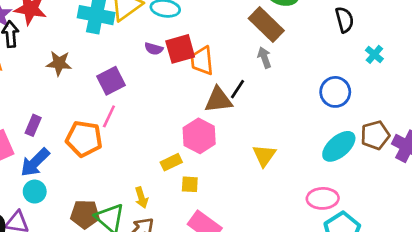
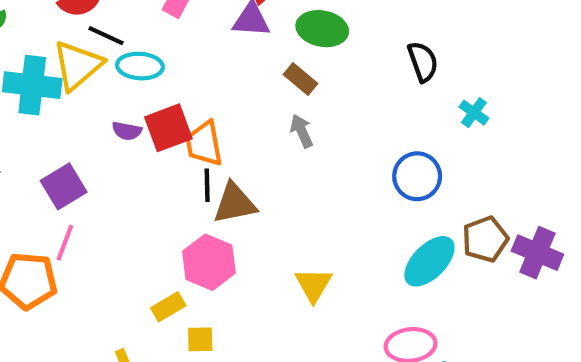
brown rectangle: (266, 25) -> (300, 79), size x0.6
black line: (238, 89) -> (207, 185), moved, turned -30

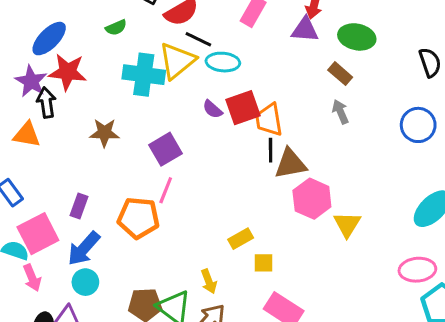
purple semicircle: (127, 131) -> (212, 109), turned 30
blue circle: (417, 176) -> (418, 125), moved
pink hexagon: (209, 262) -> (312, 199), moved

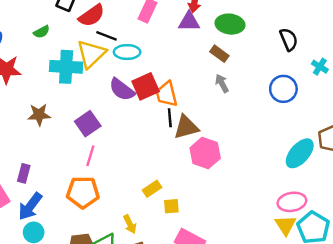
purple semicircle: (212, 109) -> (122, 90), size x1.6
orange pentagon: (138, 218) -> (83, 192), moved
yellow triangle: (347, 224) -> (286, 225), moved

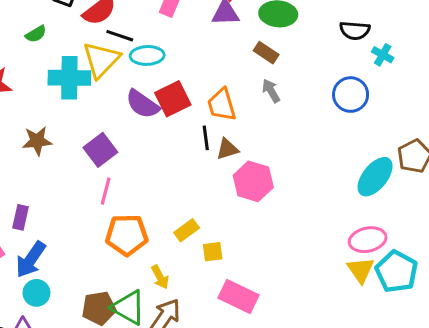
black semicircle: (289, 39) -> (355, 30), turned 120
cyan cross: (320, 67) -> (383, 55), moved
orange trapezoid: (167, 94) -> (222, 105), moved
brown triangle: (186, 127) -> (227, 149), size x0.7
orange pentagon: (83, 192) -> (127, 235), moved

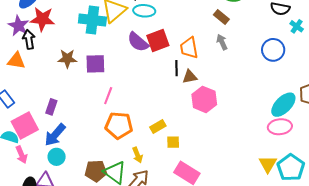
purple square: (100, 150) -> (95, 64), moved, turned 30
pink ellipse: (368, 240) -> (280, 127), moved

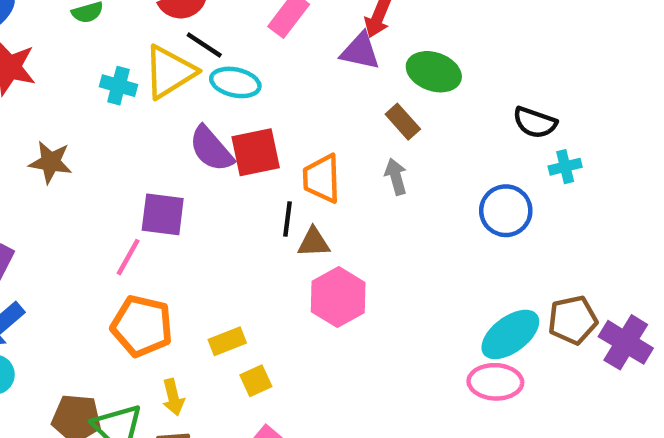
cyan cross: (92, 20) -> (118, 86), size x0.6
cyan cross: (297, 26) -> (565, 167), turned 32
purple square: (95, 64) -> (163, 214), moved
yellow square: (173, 142) -> (256, 381), turned -32

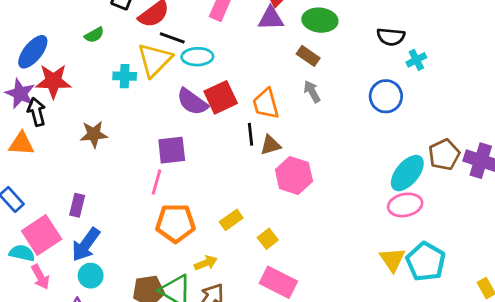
yellow square: (256, 381) -> (268, 239), moved
yellow arrow: (173, 397) -> (206, 263), turned -85

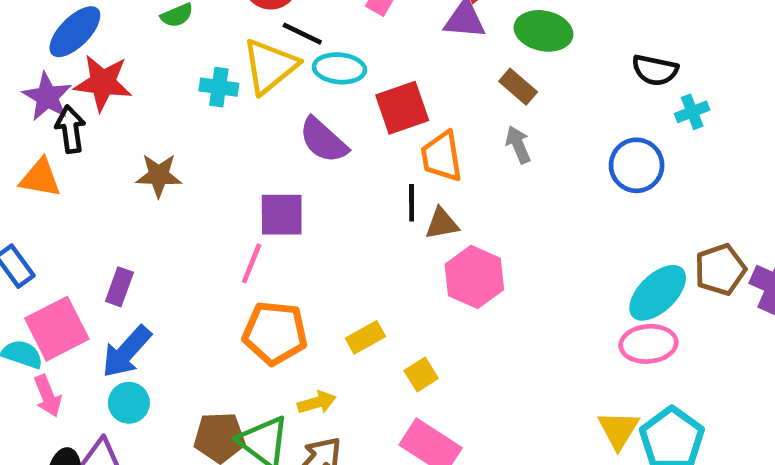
red square: (221, 97) -> (402, 108), moved

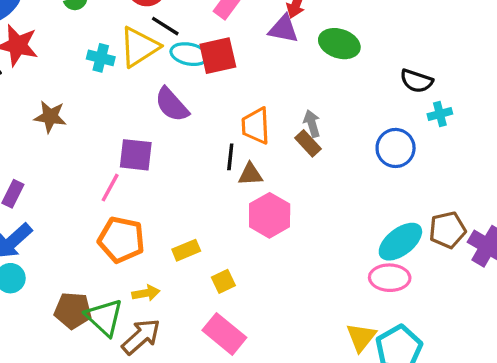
brown rectangle: (518, 87) -> (308, 143), moved
red square: (402, 108) -> (218, 56), moved

